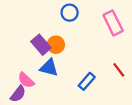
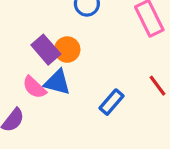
pink semicircle: (26, 80) -> (34, 87), moved

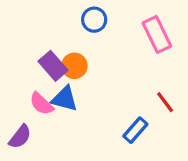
blue rectangle: (112, 102) -> (135, 130), moved

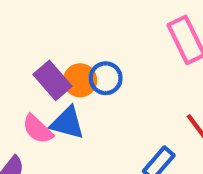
blue circle: (94, 20) -> (106, 78), moved

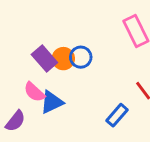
blue triangle: (67, 123) -> (52, 102), moved, turned -40

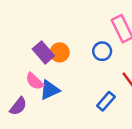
blue circle: (81, 57) -> (102, 51), moved

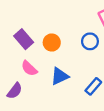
purple rectangle: (43, 52) -> (24, 39), moved
blue triangle: (50, 90) -> (60, 76), moved

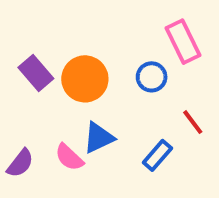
orange circle: (52, 42) -> (85, 79), size x1.5
pink semicircle: (29, 68) -> (69, 157), moved

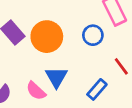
blue triangle: (99, 138) -> (56, 77), turned -35

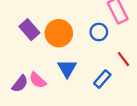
pink semicircle: (36, 91) -> (38, 80), moved

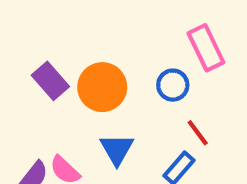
red line: (123, 59) -> (198, 133), moved

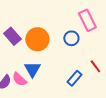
red line: (198, 133) -> (95, 66), moved
blue triangle: (117, 149) -> (32, 69), moved

